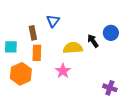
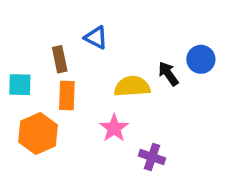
blue triangle: (53, 21) -> (96, 38), turned -40
purple cross: (110, 88) -> (152, 157), moved

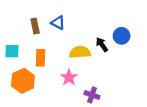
brown rectangle: (60, 59) -> (35, 26), moved

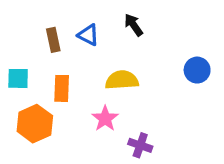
blue circle: (122, 36) -> (197, 70), moved
black arrow: (102, 45) -> (134, 25), moved

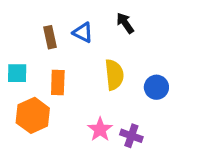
blue circle: (197, 70) -> (156, 87), moved
yellow semicircle: (122, 80) -> (114, 75), turned 88
pink star: (105, 119) -> (100, 129), moved

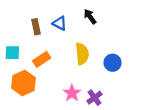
orange rectangle: (58, 83) -> (42, 59), turned 54
purple cross: (131, 136) -> (94, 98), turned 35

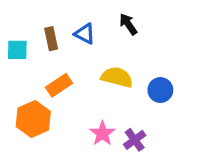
cyan square: (12, 53) -> (17, 50), moved
yellow semicircle: (82, 54) -> (117, 77), turned -70

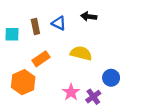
black arrow: (128, 24) -> (89, 16), turned -48
blue circle: (160, 90) -> (111, 78), moved

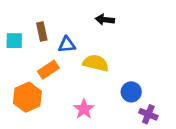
blue triangle: (59, 23) -> (67, 45), moved, turned -32
purple cross: (93, 97) -> (148, 114), moved, turned -32

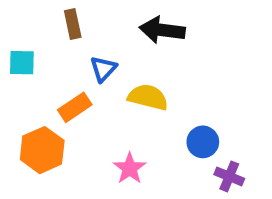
black arrow: (105, 20) -> (162, 30), size x1.5
brown rectangle: (42, 31) -> (73, 24), moved
blue triangle: (67, 45) -> (103, 69), turned -42

